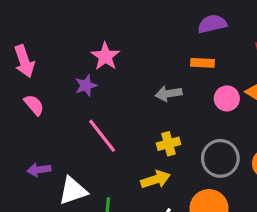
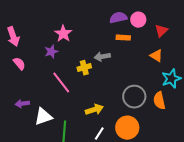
purple semicircle: (212, 24) -> (118, 18), moved
pink circle: (227, 98) -> (138, 20), moved
yellow cross: (168, 144) -> (84, 68), moved

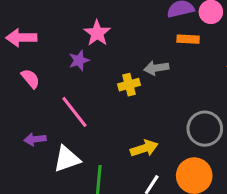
pink arrow: (13, 37) -> (21, 38), turned 108
pink line: (61, 83) -> (74, 112), moved

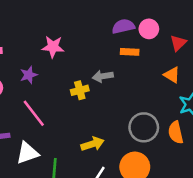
pink star: (97, 33) -> (53, 47), turned -30
purple star: (79, 60) -> (29, 75), moved

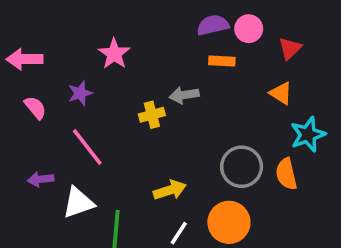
pink star: (53, 47) -> (114, 54), turned 30

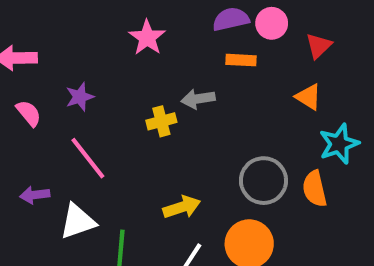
pink star: (114, 54) -> (147, 38), moved

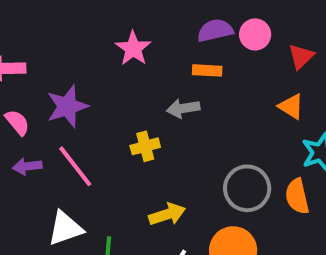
orange rectangle: (241, 60) -> (207, 70), moved
purple star: (80, 97) -> (67, 106), size x1.5
yellow cross: (161, 121) -> (145, 146), moved
purple arrow: (35, 195) -> (27, 166), moved

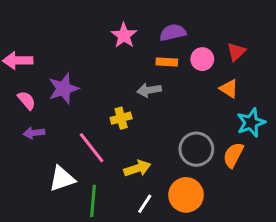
pink circle: (255, 34) -> (202, 59), moved
pink star: (133, 48) -> (124, 35), moved
pink line: (75, 166) -> (92, 148), moved
orange semicircle: (297, 196) -> (233, 155), turned 40

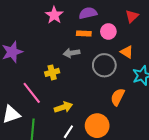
red triangle: (236, 52) -> (132, 16), moved
gray circle: (196, 149) -> (104, 65), moved
orange semicircle: (233, 155) -> (118, 97), moved

